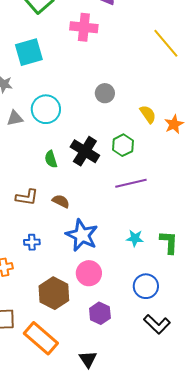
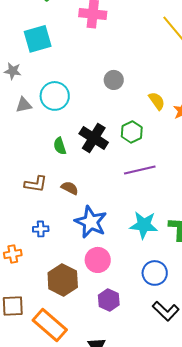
cyan star: (135, 238) -> (144, 225), size x1.6

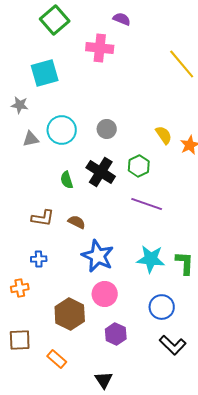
gray circle: (114, 80) -> (107, 129), moved
purple line: (140, 170) -> (147, 204), turned 32
blue cross: (41, 229) -> (39, 259), moved
orange rectangle: (50, 325) -> (57, 359), size x0.6

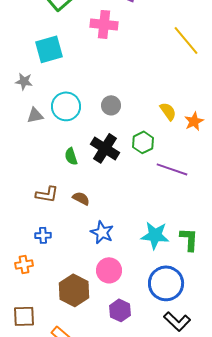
purple line: (147, 204) -> (172, 169), moved
blue star: (98, 256) -> (102, 232), size x0.7
blue circle: (162, 307) -> (166, 283), size x1.4

